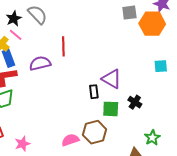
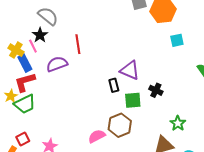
black star: (14, 19) -> (40, 35), moved
pink line: (16, 35) -> (33, 46), moved, turned 32
cyan square: (161, 66) -> (177, 40), moved

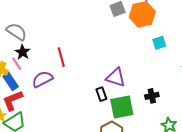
gray semicircle: (48, 16) -> (16, 32), moved
black cross: (156, 90) -> (152, 96), moved, turned -32
green square: (133, 100) -> (122, 107), size x1.4

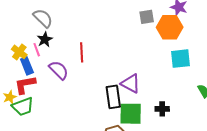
cyan square: (159, 43) -> (181, 59), size x1.5
purple semicircle: (43, 79) -> (59, 70), turned 60
black rectangle: (101, 94) -> (113, 97), size x1.6

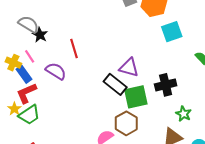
black star: (45, 39) -> (40, 35), moved
black rectangle: (113, 97) -> (115, 84), turned -30
black cross: (162, 109) -> (166, 85), size x1.5

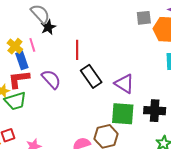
purple semicircle: (56, 71) -> (51, 79), moved
black rectangle: (115, 84) -> (91, 76), moved

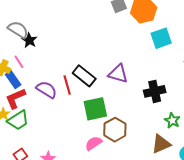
red line: (77, 50) -> (67, 85), moved
green square: (123, 114) -> (95, 109), moved

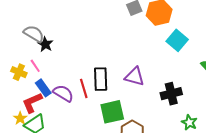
cyan square: (161, 38) -> (177, 40), turned -30
black rectangle: (84, 76) -> (101, 79), turned 50
blue rectangle: (13, 80) -> (43, 88), moved

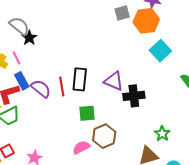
black cross: (171, 94) -> (134, 96), moved
green square: (112, 112) -> (87, 113), size x0.7

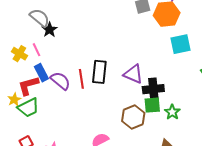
cyan square: (160, 51) -> (180, 44), turned 30
green square: (87, 113) -> (152, 105), moved
green star: (162, 134) -> (172, 112), moved
brown hexagon: (104, 136) -> (133, 117), moved

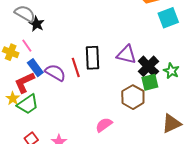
black cross: (153, 89) -> (148, 66), turned -30
green star: (172, 112) -> (171, 71), moved

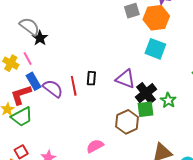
cyan square: (168, 18) -> (155, 49), moved, turned 35
black rectangle: (92, 58) -> (91, 78), size x0.6

